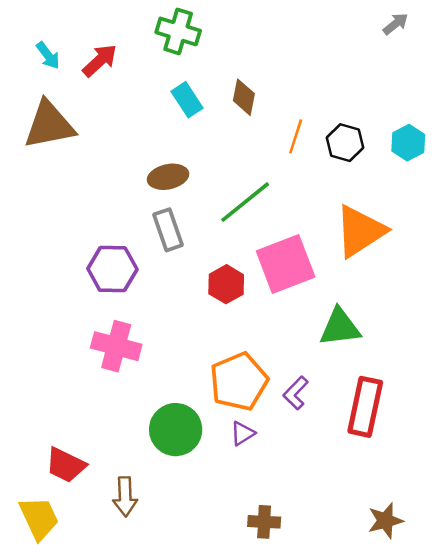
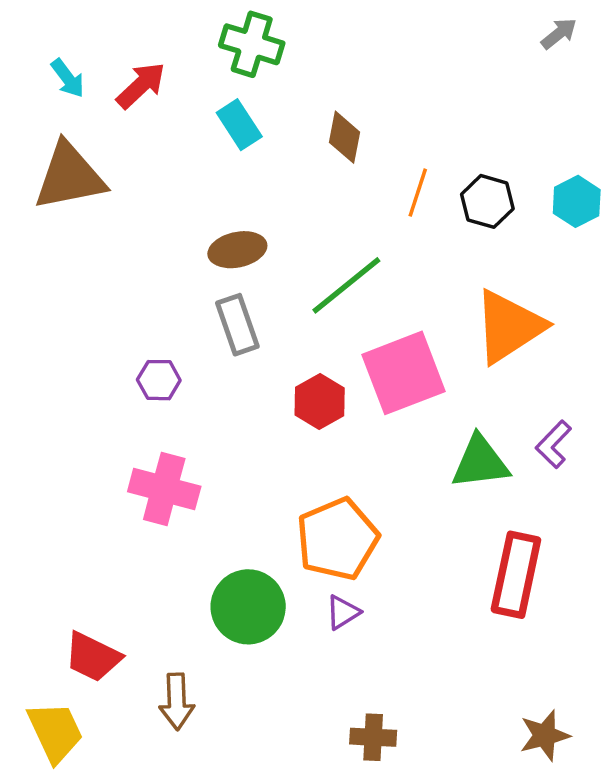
cyan rectangle: (187, 100) -> (239, 125), moved
purple hexagon: (112, 269) -> (159, 380), size x0.6
purple L-shape: (296, 393) -> (553, 444), moved

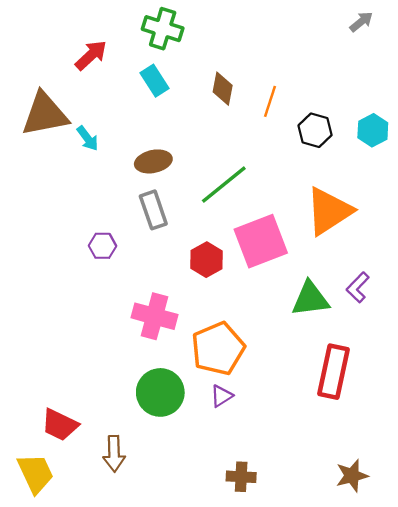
cyan arrow: (68, 78) -> (87, 138), moved
orange line: (418, 193) -> (270, 101), moved
pink cross: (164, 489) -> (154, 316), moved

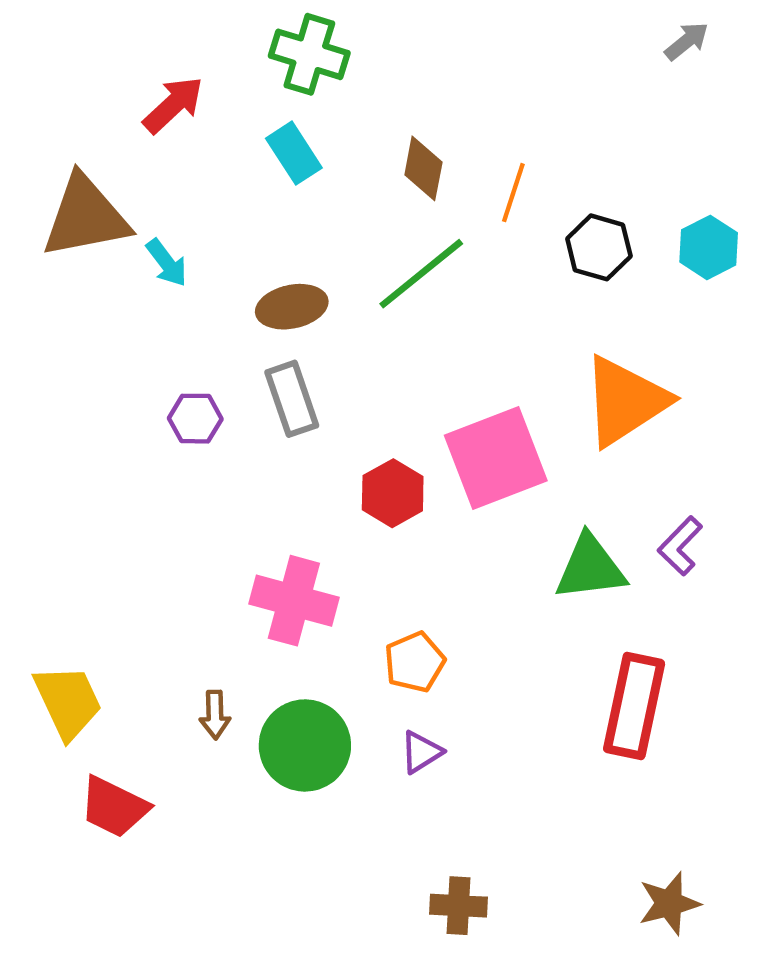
green line: (224, 185) -> (421, 274), moved
purple hexagon: (103, 246) -> (195, 419), moved
orange pentagon: (218, 349) -> (415, 662), size x0.6
brown arrow: (114, 454) -> (215, 715), moved, size x0.7
yellow trapezoid: (36, 473) -> (68, 702), moved

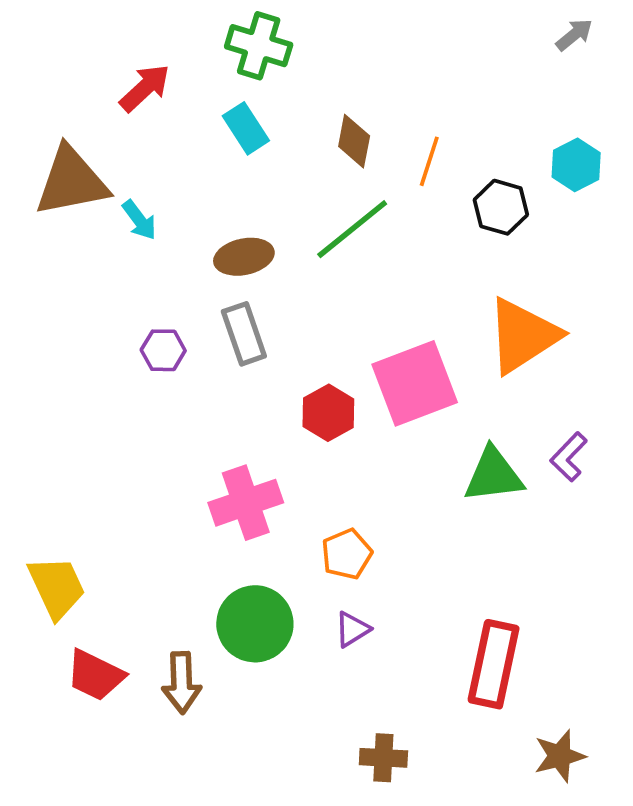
cyan hexagon: (709, 247) -> (576, 165), moved
pink cross: (294, 601) -> (246, 503), turned -34
red rectangle: (634, 706) -> (494, 664), moved
brown arrow: (215, 715) -> (182, 683), moved, size x1.5

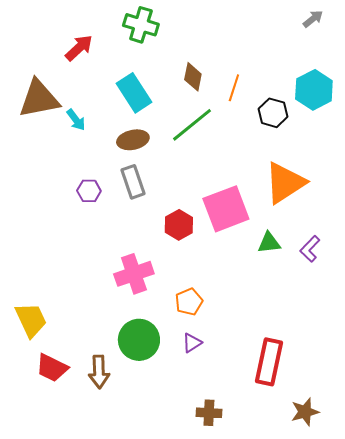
cyan rectangle: (246, 128) -> (134, 93), moved, size x1.4
cyan hexagon: (576, 165) -> (314, 90), size x1.4
green triangle: (494, 475) -> (269, 243), moved, size x0.7

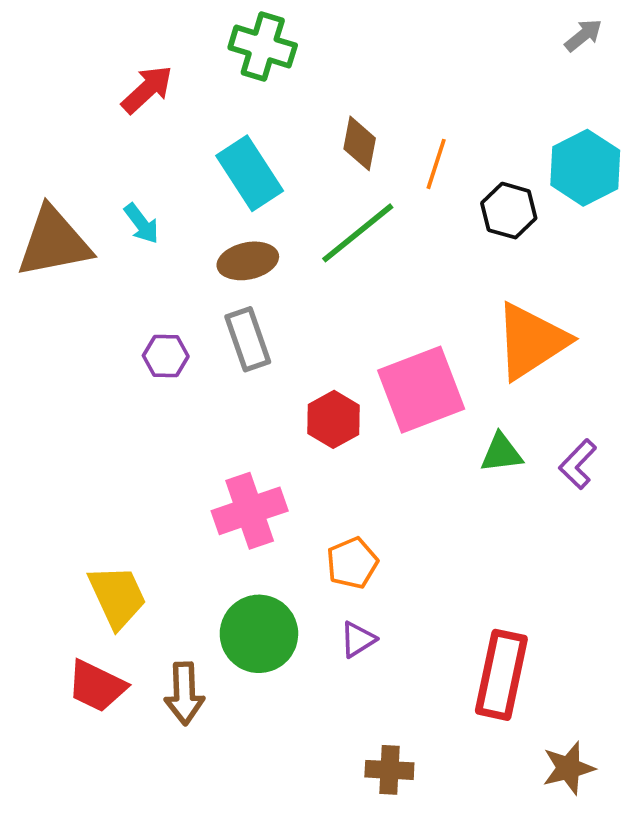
brown triangle: (39, 99) -> (54, 242), moved
yellow trapezoid: (31, 320) -> (117, 597), moved

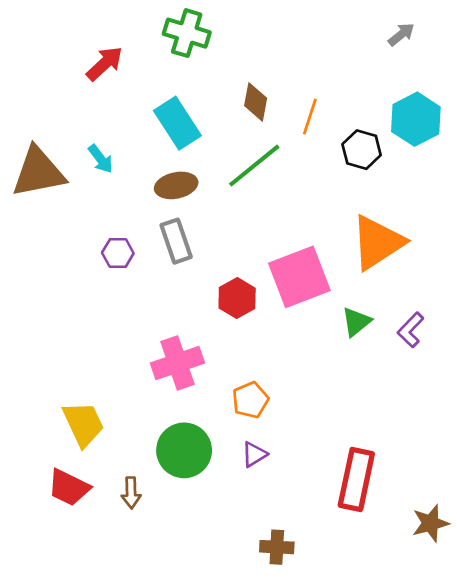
gray arrow: (583, 35) -> (401, 34), moved
green triangle: (501, 453) -> (356, 322), turned -32
brown arrow: (184, 693) -> (131, 493), size x0.7
brown star: (568, 768) -> (430, 523), moved

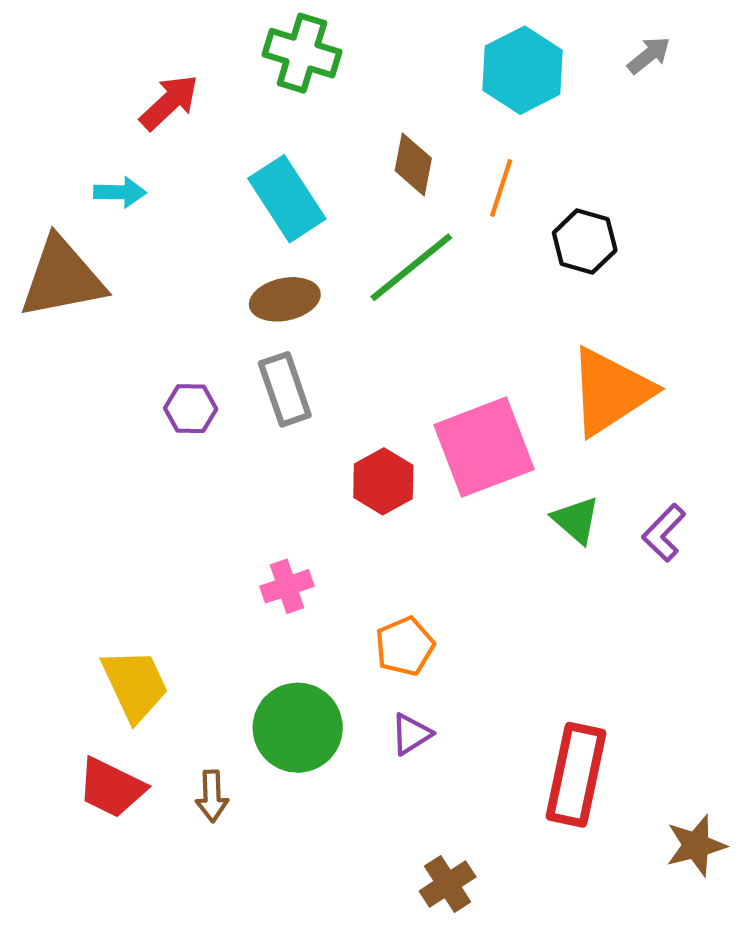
cyan hexagon: (416, 119) -> (523, 70), moved
cyan arrow: (101, 159) -> (120, 192), moved, turned -52
green triangle: (356, 322) -> (576, 520), turned -40
pink cross: (177, 363) -> (287, 586), size x0.6
brown cross: (277, 547) -> (448, 884), turned -36

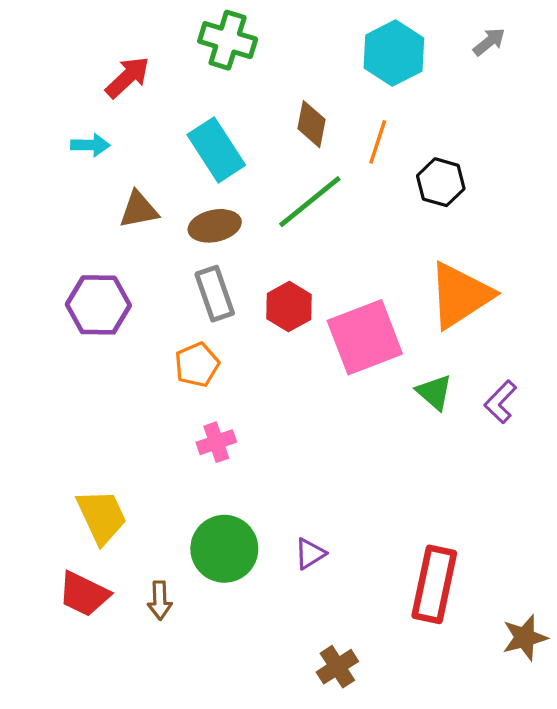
brown triangle: (62, 278) -> (139, 210), moved, size x0.6
purple hexagon: (191, 409) -> (98, 305), moved, size x1.6
red hexagon: (383, 481) -> (289, 307), moved
orange pentagon: (405, 646) -> (197, 365), moved

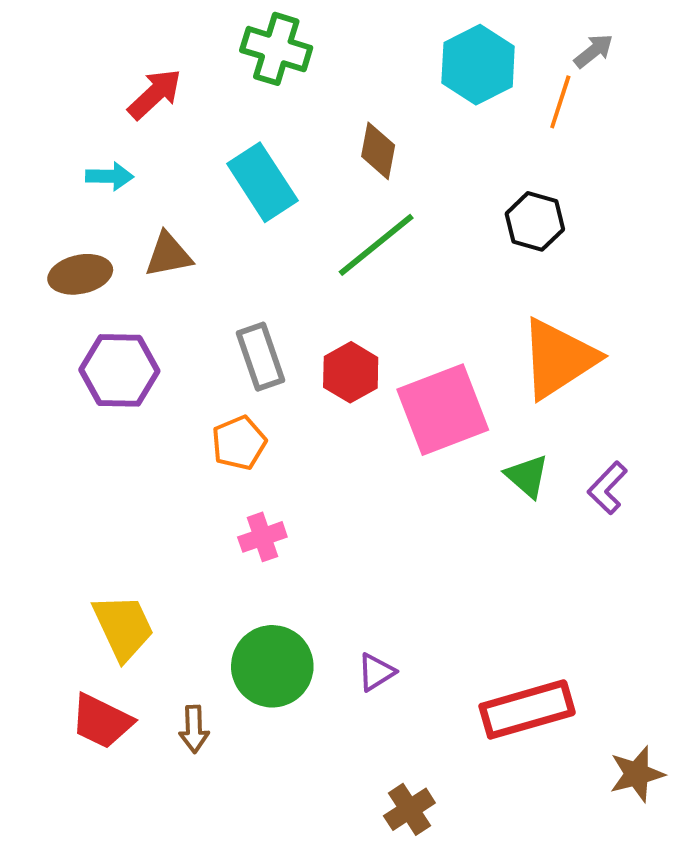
orange line: (378, 142) -> (560, 102), moved
brown ellipse: (215, 226) -> (80, 274), moved
red rectangle: (434, 584) -> (527, 709), turned 62

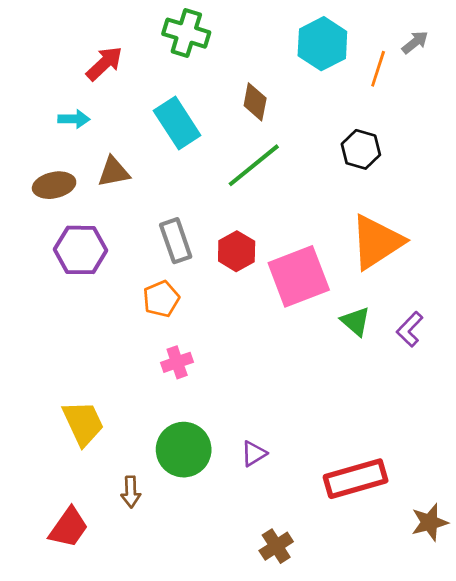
gray arrow: (594, 51) -> (415, 42), moved
red trapezoid: (102, 721) -> (69, 528), moved, turned -81

